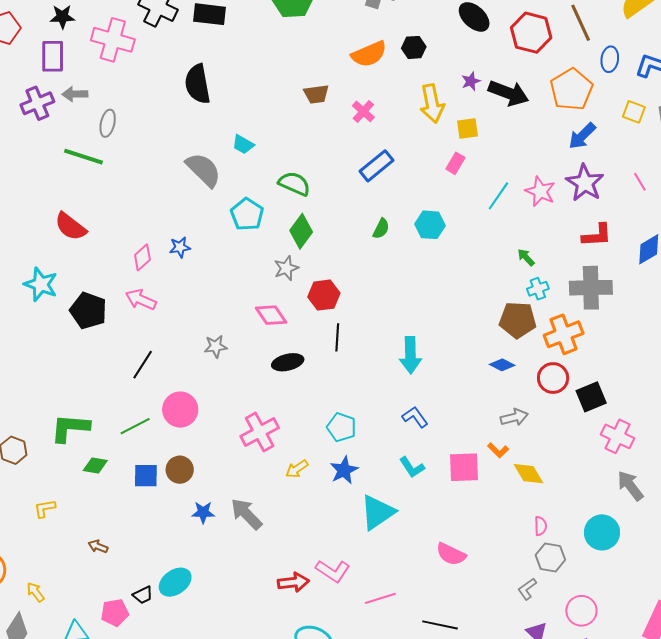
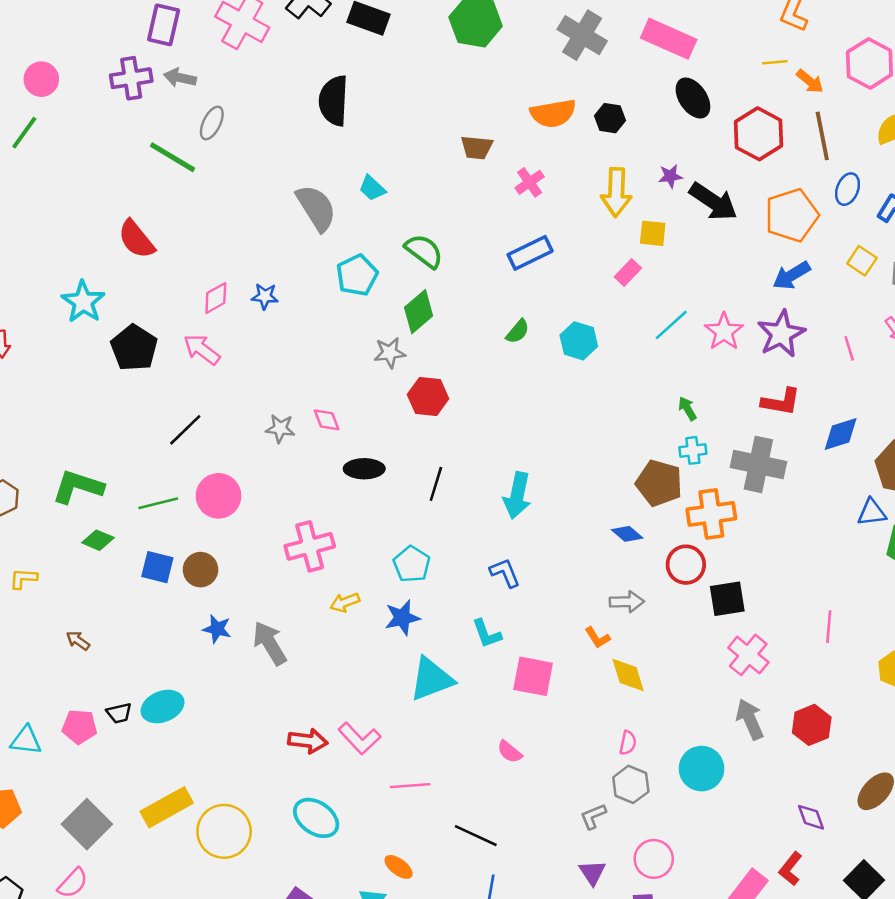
pink diamond: (271, 315) -> (327, 420), moved, size x0.7
black line: (337, 337) -> (436, 484), moved
pink square: (464, 467) -> (533, 676), moved
pink semicircle: (451, 554) -> (510, 752), size x0.7

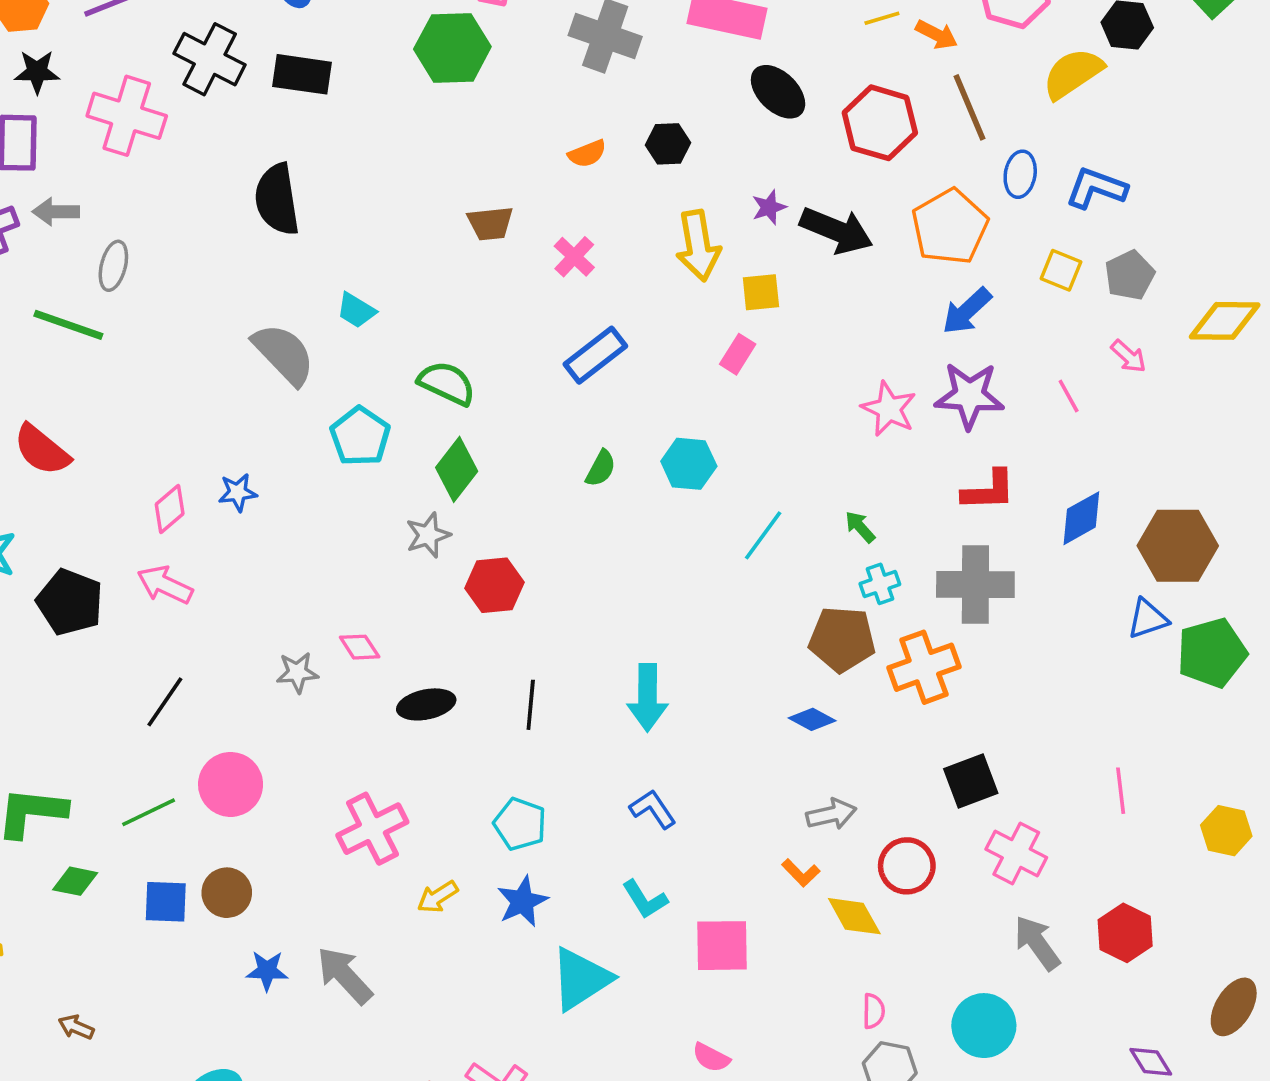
orange semicircle: (553, 113) -> (587, 154), size x0.6
cyan line: (671, 325) -> (763, 535), moved
purple star: (781, 334) -> (969, 396), turned -30
red circle: (686, 565) -> (907, 866), moved

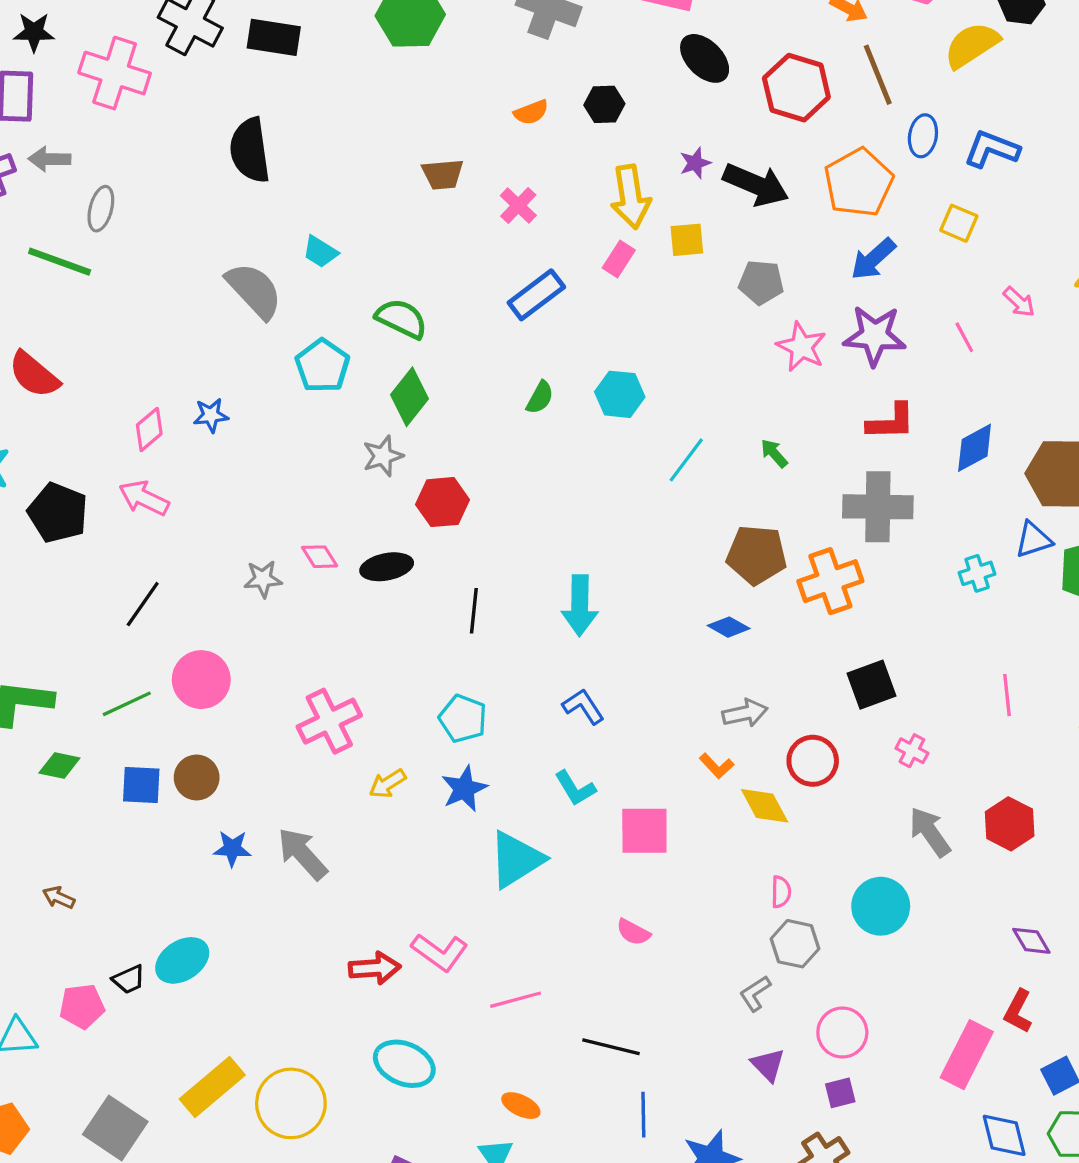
gray pentagon: (1130, 275) -> (761, 282), moved, turned 30
pink rectangle: (738, 354) -> (619, 259), moved
cyan cross: (880, 584) -> (977, 573), moved
black ellipse: (426, 704) -> (387, 567), moved
pink cross: (1016, 853) -> (912, 751), size x0.6

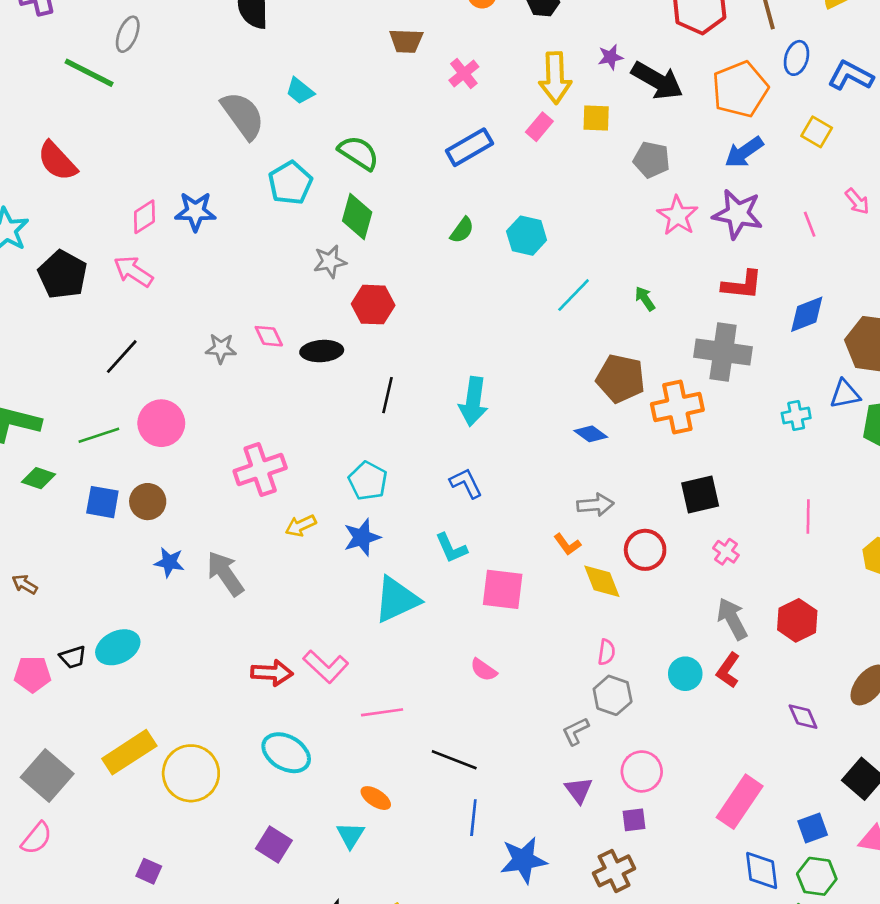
green diamond: (409, 397) -> (357, 217), turned -30
blue star: (211, 415) -> (195, 211), size x1.4
cyan circle: (881, 906) -> (685, 674), size x0.7
red L-shape: (1018, 1011) -> (728, 670), moved

